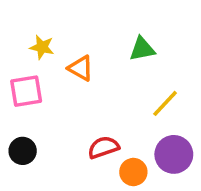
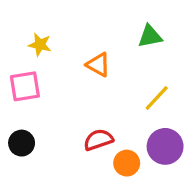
green triangle: (142, 49) -> (150, 36), moved
orange triangle: (81, 68) -> (98, 65), moved

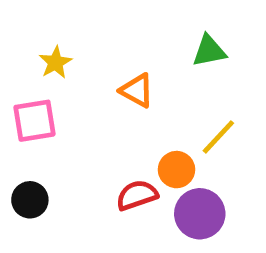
yellow star: (40, 45) -> (55, 63), turned 30
purple circle: (165, 146) -> (200, 214), moved
orange circle: (127, 163) -> (176, 170), moved

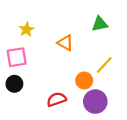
red semicircle: (137, 195) -> (57, 99), moved
black circle: (30, 200) -> (14, 84), moved

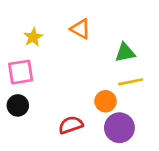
green triangle: (100, 24) -> (125, 53), moved
orange triangle: (65, 43) -> (80, 29), moved
yellow line: (104, 65) -> (131, 82), turned 36

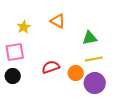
red semicircle: (71, 125) -> (51, 67), moved
purple circle: (119, 128) -> (95, 83), moved

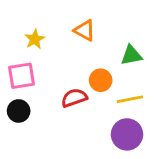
yellow line: (94, 59) -> (130, 99), moved
orange circle: (76, 73) -> (101, 80), moved
purple circle: (95, 83) -> (127, 134), moved

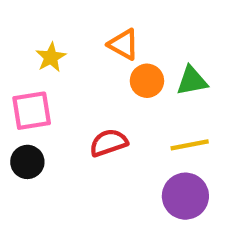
orange circle: (101, 80) -> (147, 81), moved

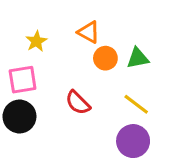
red semicircle: (109, 143) -> (78, 103), turned -116
yellow line: (190, 145) -> (136, 104), turned 48
black circle: (27, 162) -> (19, 117), size x1.4

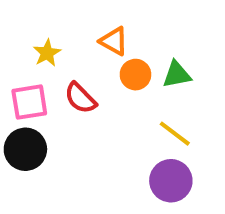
red semicircle: (78, 103) -> (80, 98), moved

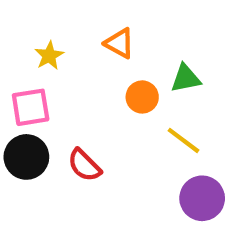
orange circle: (135, 75) -> (142, 97), moved
red semicircle: (80, 98) -> (84, 165), moved
purple circle: (171, 181) -> (202, 198), moved

